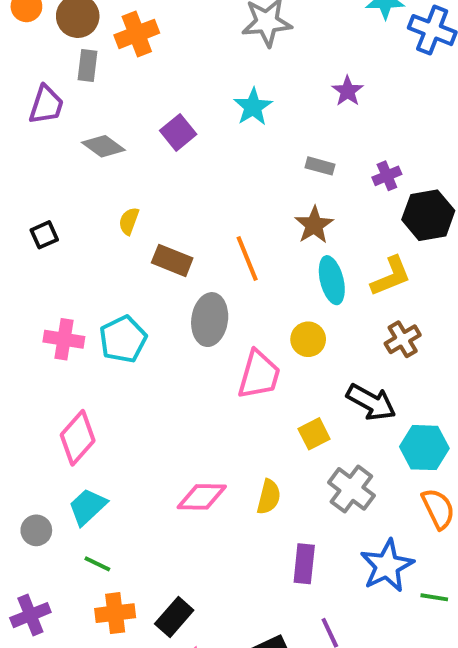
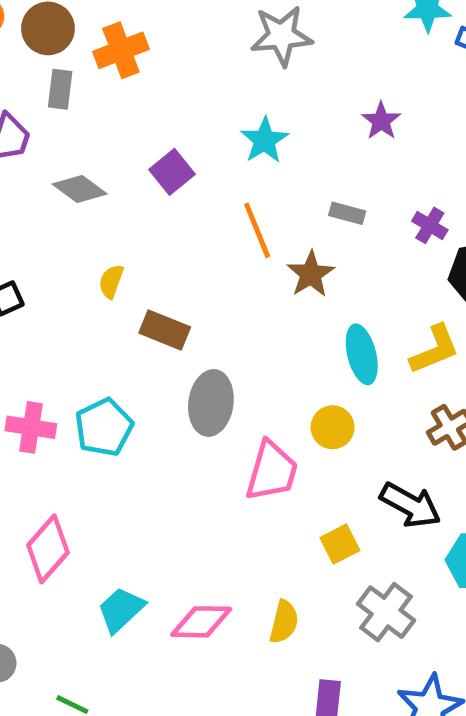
purple cross: (387, 176) -> (430, 225), turned -36
brown star: (314, 225) -> (311, 274), moved
orange line: (247, 259) -> (257, 230), moved
cyan trapezoid: (88, 507) -> (121, 610), moved

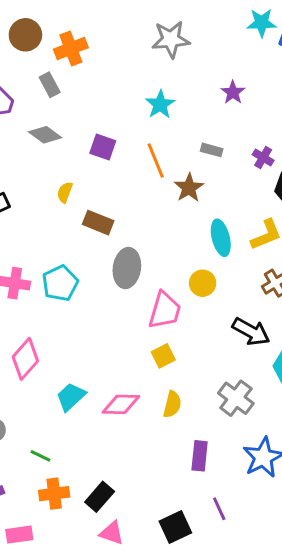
gray rectangle: (60, 89) -> (50, 85), moved, turned -35
purple square: (172, 172) -> (103, 147), moved, turned -32
yellow square: (340, 544) -> (163, 356), moved

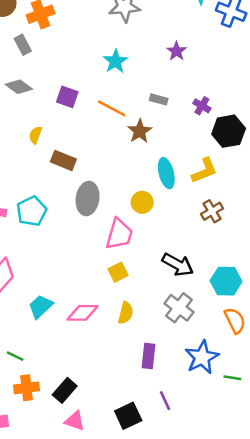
orange line: (156, 161) -> (112, 108), turned -40
yellow circle: (203, 283) -> (142, 202), moved
black arrow: (251, 332) -> (178, 265), moved

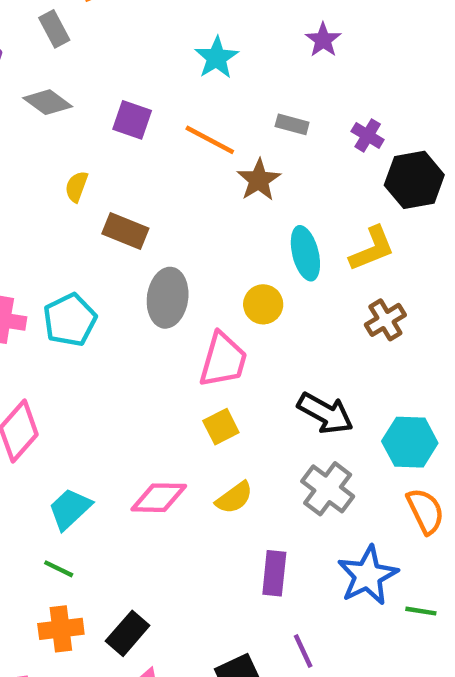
cyan trapezoid: (41, 307) -> (70, 509), moved
yellow semicircle: (126, 313) -> (234, 498), turned 40
green line: (15, 356) -> (59, 569), moved

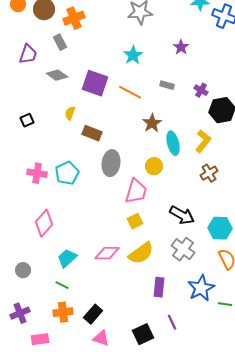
purple square: (132, 120) -> (95, 83), size x1.5
brown star: (259, 180) -> (152, 123), moved
yellow L-shape: (372, 249) -> (203, 141), turned -30
yellow semicircle: (234, 498) -> (141, 253), size x1.5

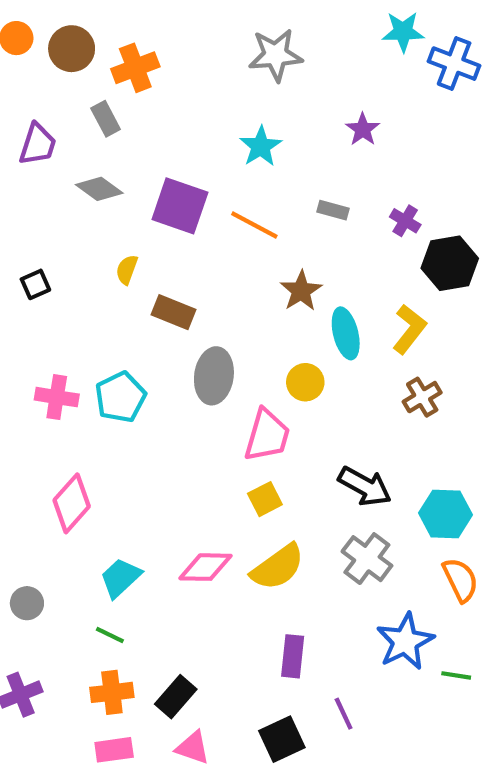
purple rectangle: (159, 287) -> (293, 656), moved
pink rectangle: (40, 339) -> (114, 750), moved

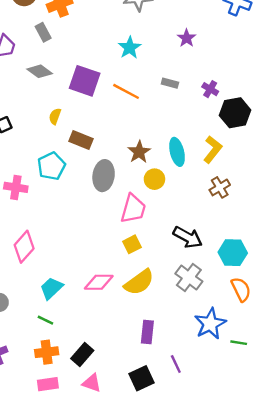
brown star: (301, 291) -> (139, 152), moved
cyan pentagon: (120, 397) -> (51, 166), moved

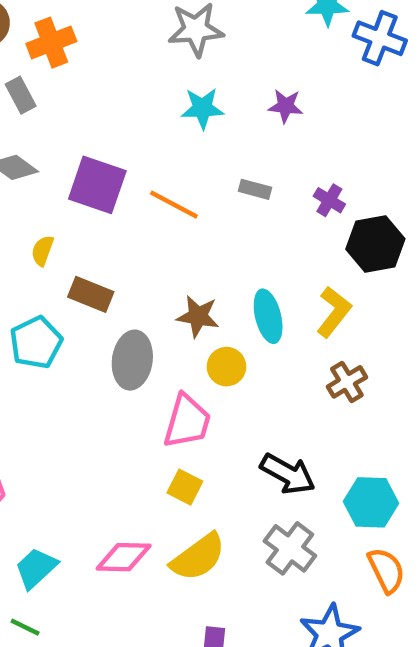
purple star: (186, 38) -> (286, 106), turned -30
cyan star: (130, 48) -> (202, 108), moved, turned 30
brown star: (139, 152) -> (198, 316), turned -30
yellow square: (132, 244) -> (185, 487), turned -36

